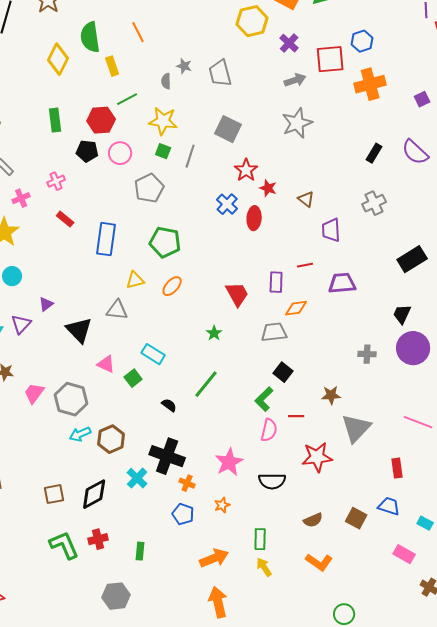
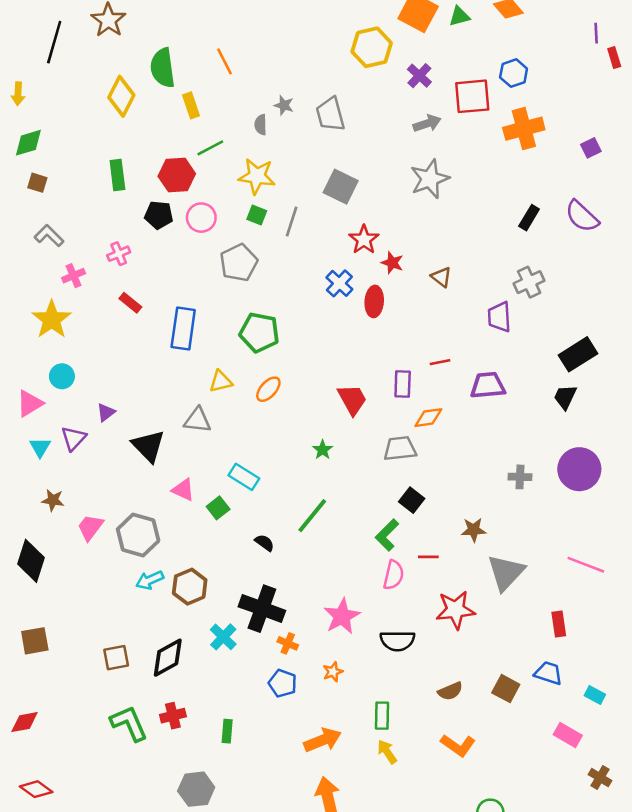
purple trapezoid: (331, 230) -> (499, 317), moved
black trapezoid: (402, 314) -> (565, 397), moved

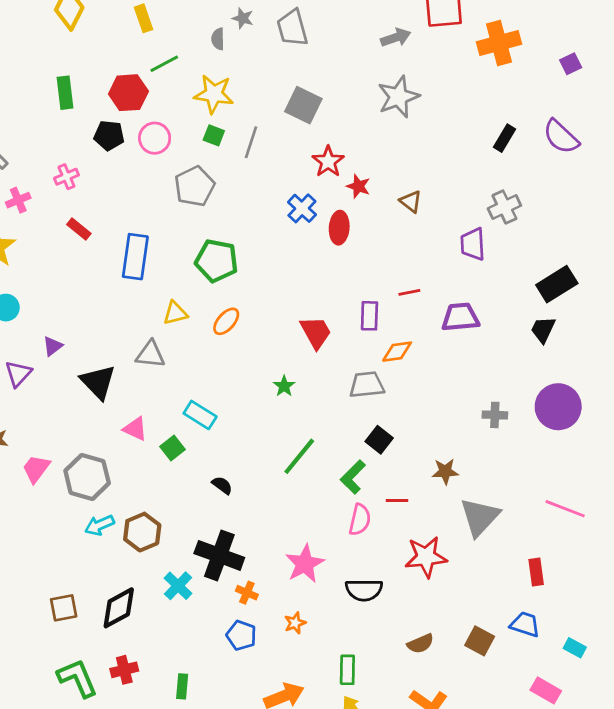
green line: (312, 516) -> (299, 456), moved

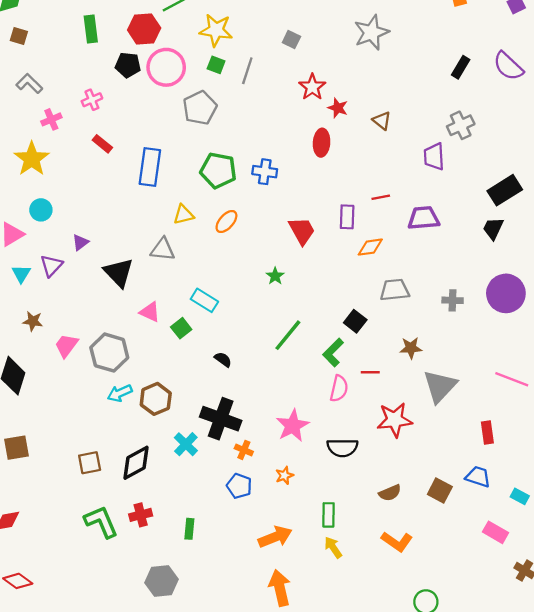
gray square: (303, 105) -> (291, 39), size x0.6
pink circle: (155, 138) -> (166, 67), size x1.4
blue cross: (302, 208) -> (265, 172), moved, turned -35
gray trapezoid: (367, 385) -> (395, 290), moved

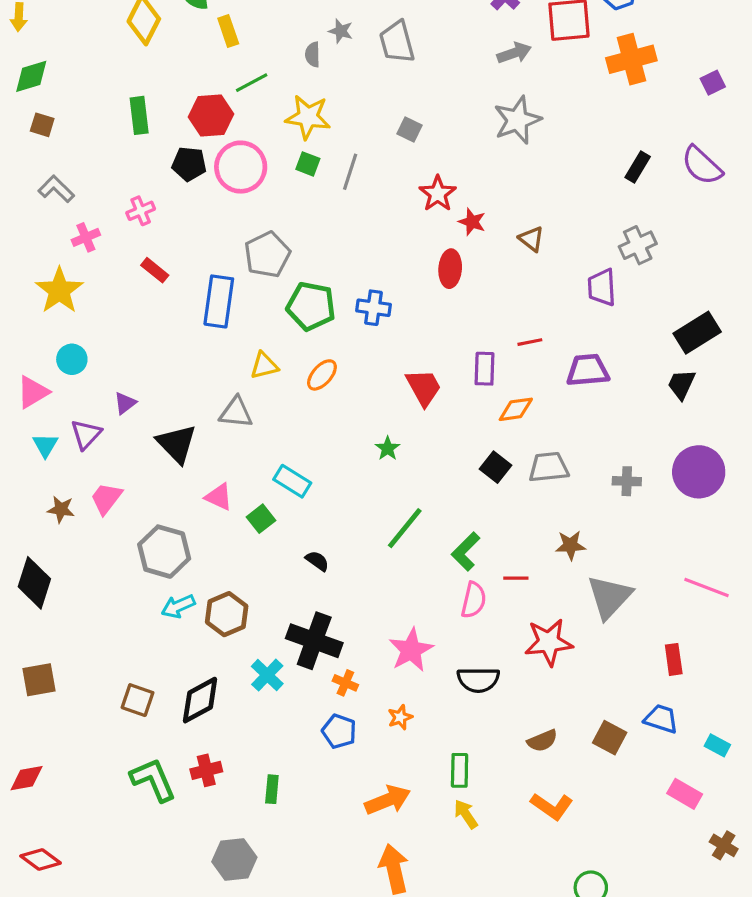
gray pentagon: (200, 108) -> (267, 255), moved
black square: (355, 321) -> (495, 467), moved
pink trapezoid: (66, 346) -> (106, 498), moved
brown square: (90, 463) -> (138, 700), turned 30

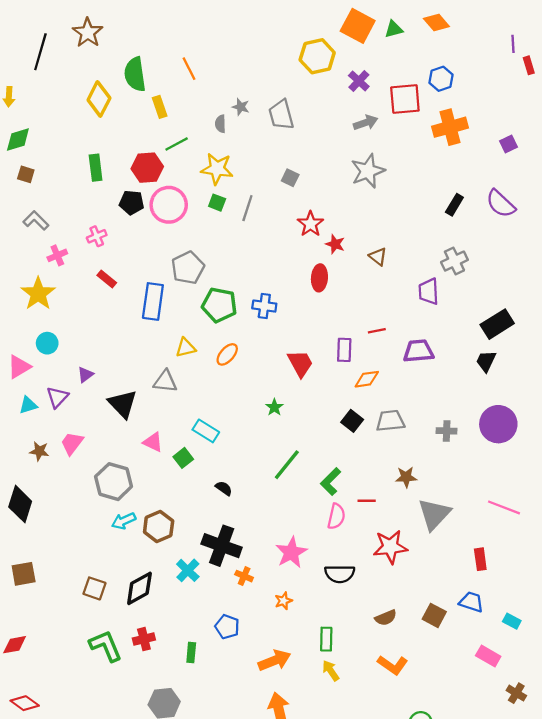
cyan triangle: (45, 445) -> (28, 405), turned 42
blue pentagon: (339, 731) -> (227, 627), moved

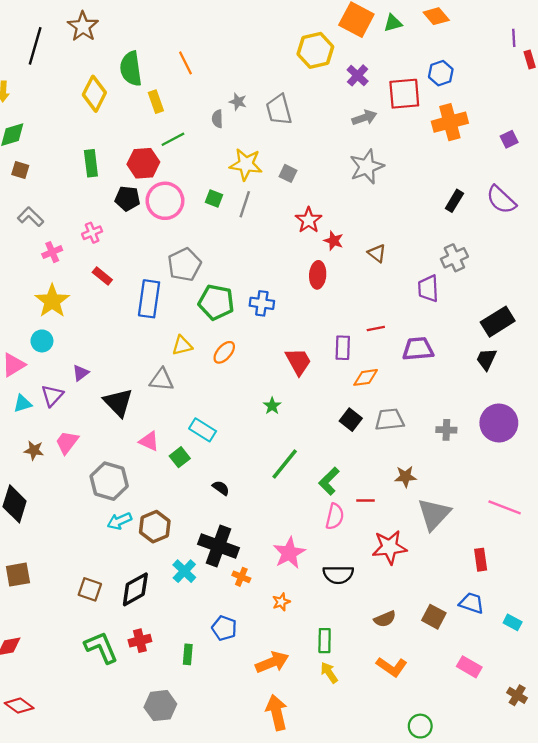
yellow star: (217, 169) -> (246, 164), moved
yellow star: (38, 294) -> (52, 301), moved
pink rectangle: (488, 656) -> (469, 667), moved

